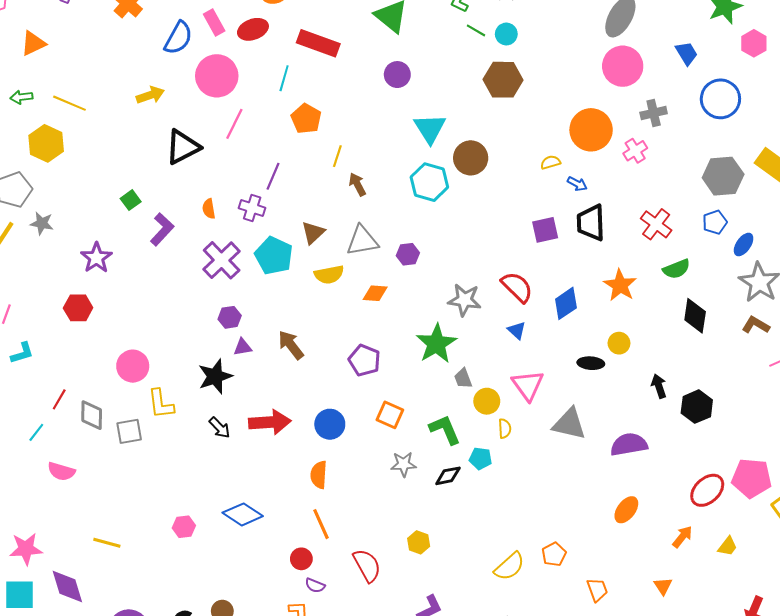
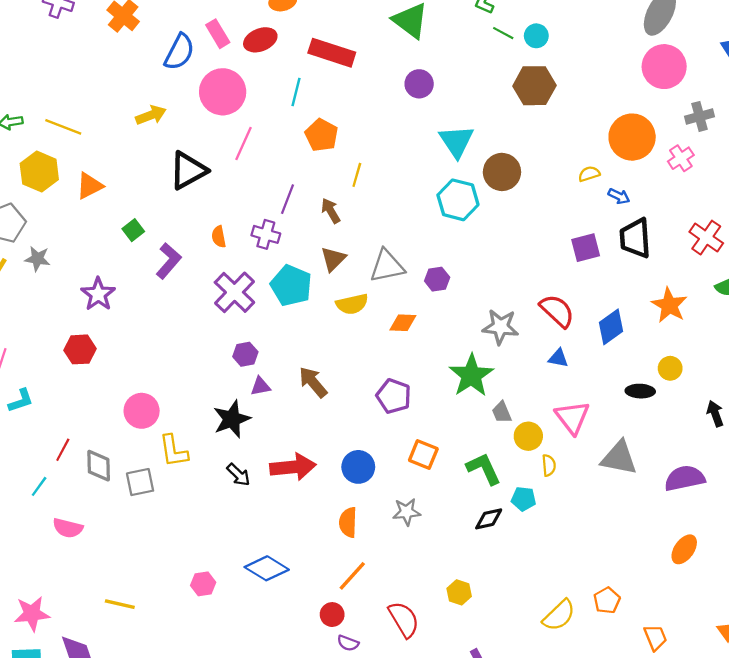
orange triangle: (33, 43) -> (90, 186), moved
brown arrow: (357, 184) -> (331, 211), moved
blue triangle: (517, 330) -> (558, 358), turned -30
gray star: (404, 464) -> (407, 512), moved
orange line: (321, 524) -> (352, 576), turned 68

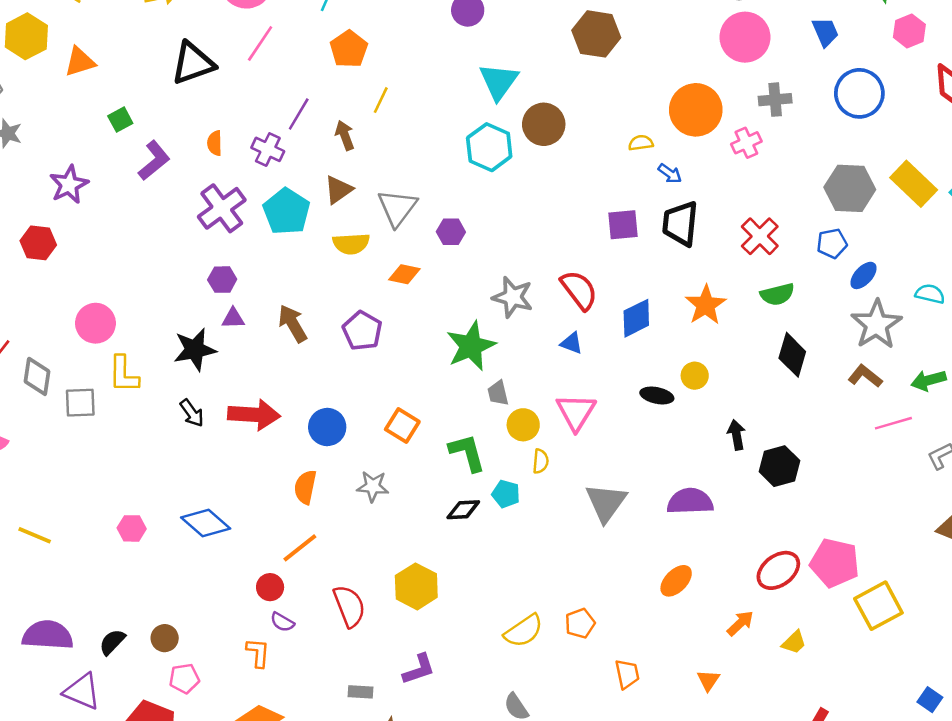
gray triangle: (387, 266) -> (397, 208), turned -51
purple pentagon: (394, 396) -> (362, 331), moved
gray triangle: (619, 458) -> (606, 502), moved, turned 45
yellow hexagon: (459, 592) -> (416, 586), size x1.6

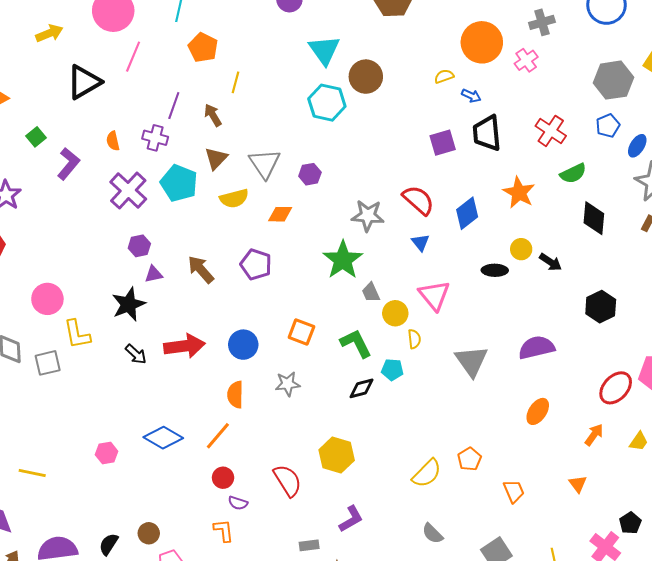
blue triangle: (572, 343) -> (421, 242), turned 42
black arrow: (736, 435) -> (551, 262), moved, turned 145
orange line: (300, 548) -> (218, 436), moved

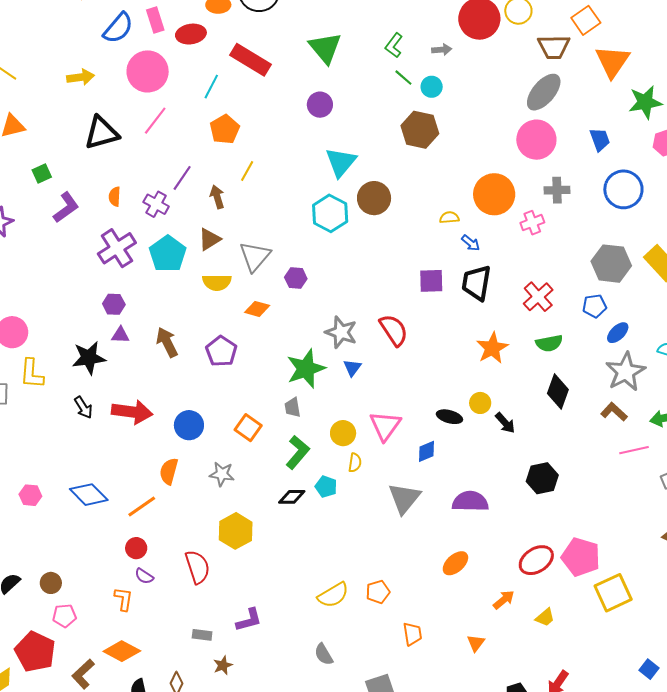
blue diamond: (467, 213) -> (427, 451), moved, size x0.7
blue triangle: (421, 242) -> (352, 368), moved
gray trapezoid: (371, 292) -> (293, 407), moved
green L-shape: (356, 343) -> (298, 452), turned 52
yellow hexagon: (337, 455) -> (236, 531), moved

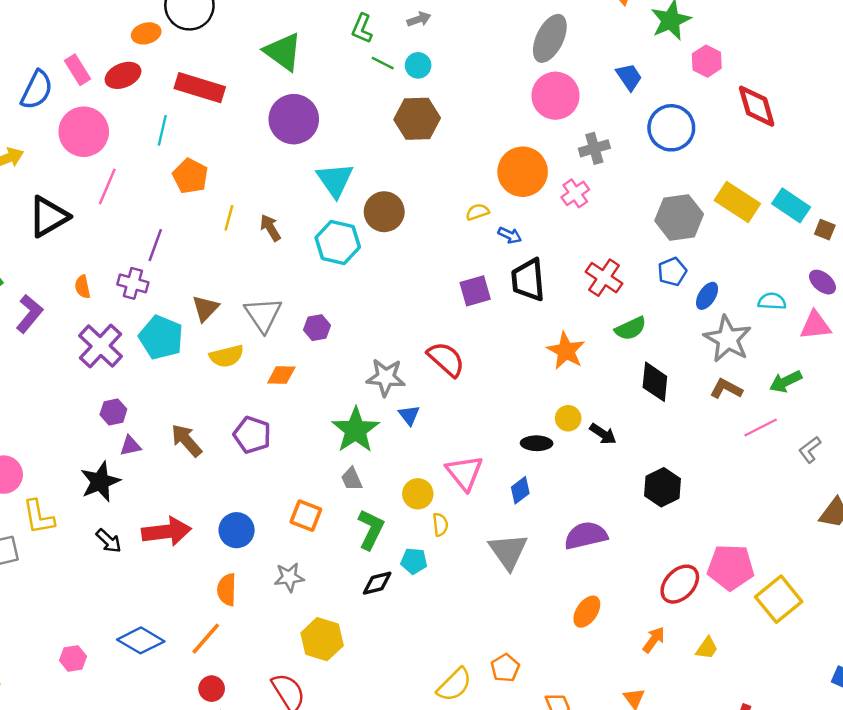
purple circle: (320, 105) -> (294, 119), size x1.6
brown arrow: (217, 197) -> (270, 228), moved

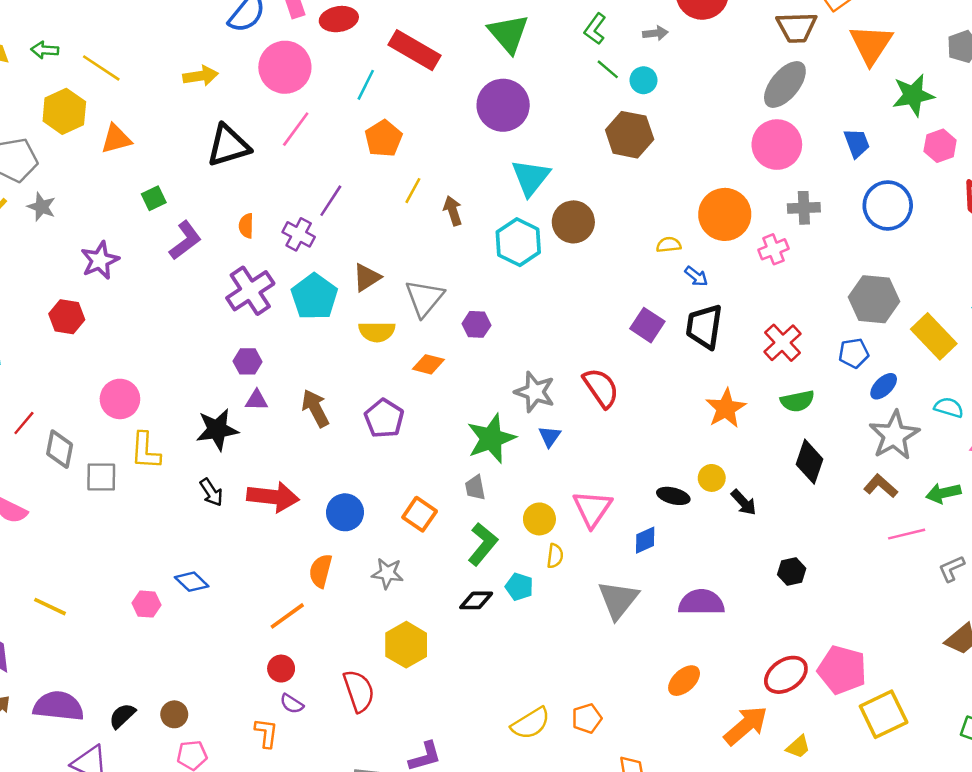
yellow rectangle: (737, 202) -> (934, 336), moved
purple square: (475, 291) -> (647, 325), turned 36
black hexagon: (663, 487) -> (792, 571), size x0.7
blue diamond: (141, 640) -> (192, 582), moved, size x0.7
orange arrow: (654, 640) -> (746, 726), size x1.6

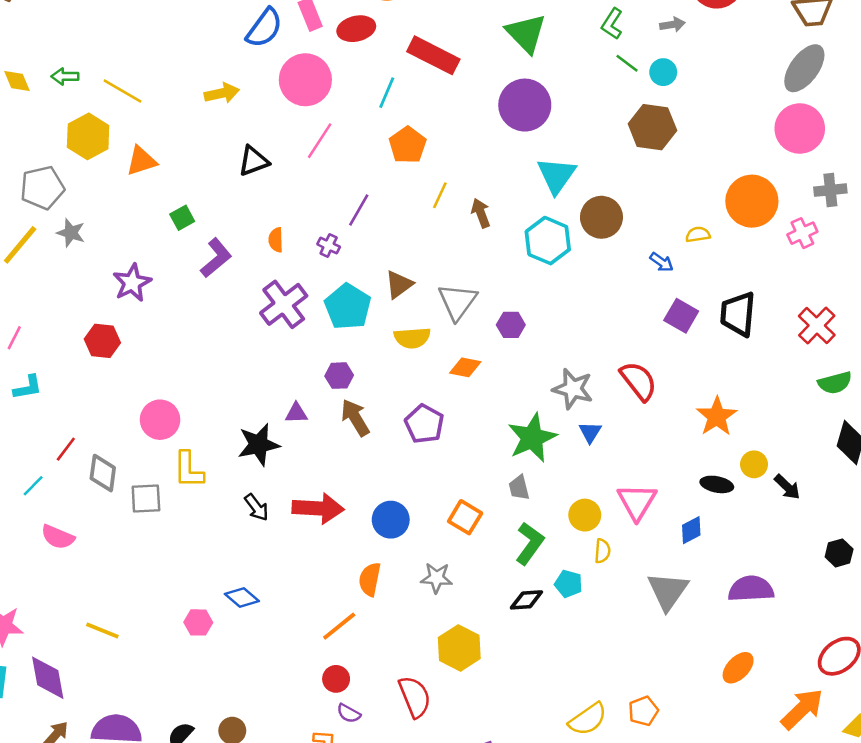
black triangle: (228, 146) -> (253, 161), size x0.7
purple cross: (299, 234) -> (329, 246), size x0.7
blue arrow: (696, 276) -> (662, 262), moved
purple hexagon: (248, 361) -> (339, 376), moved
orange star: (726, 408) -> (717, 416), moved

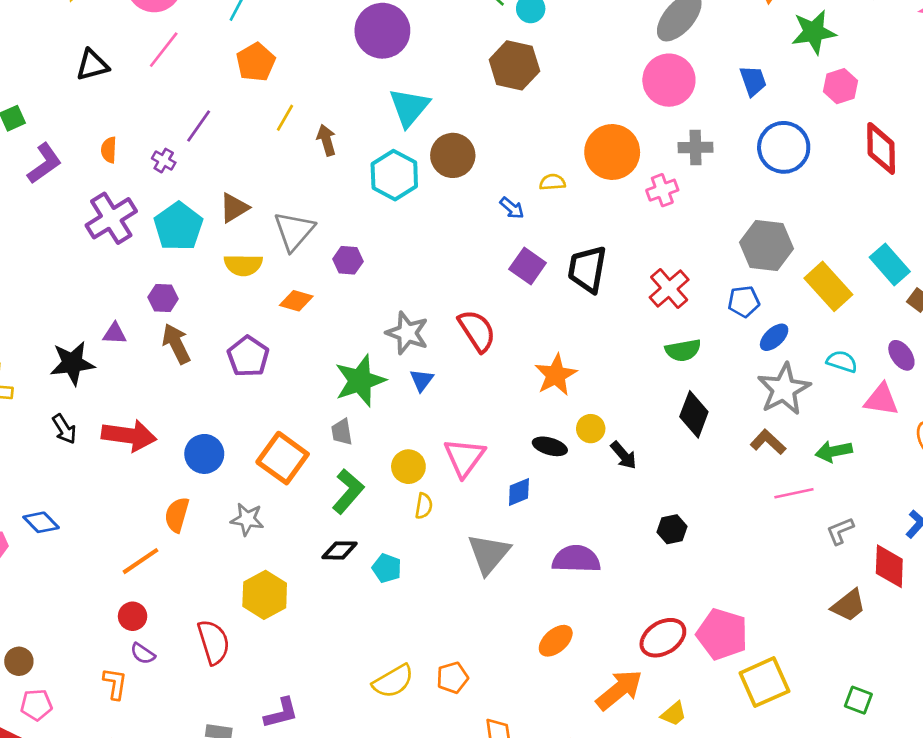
orange square: (465, 517) -> (283, 458), size x1.4
cyan pentagon: (569, 584) -> (387, 568), moved

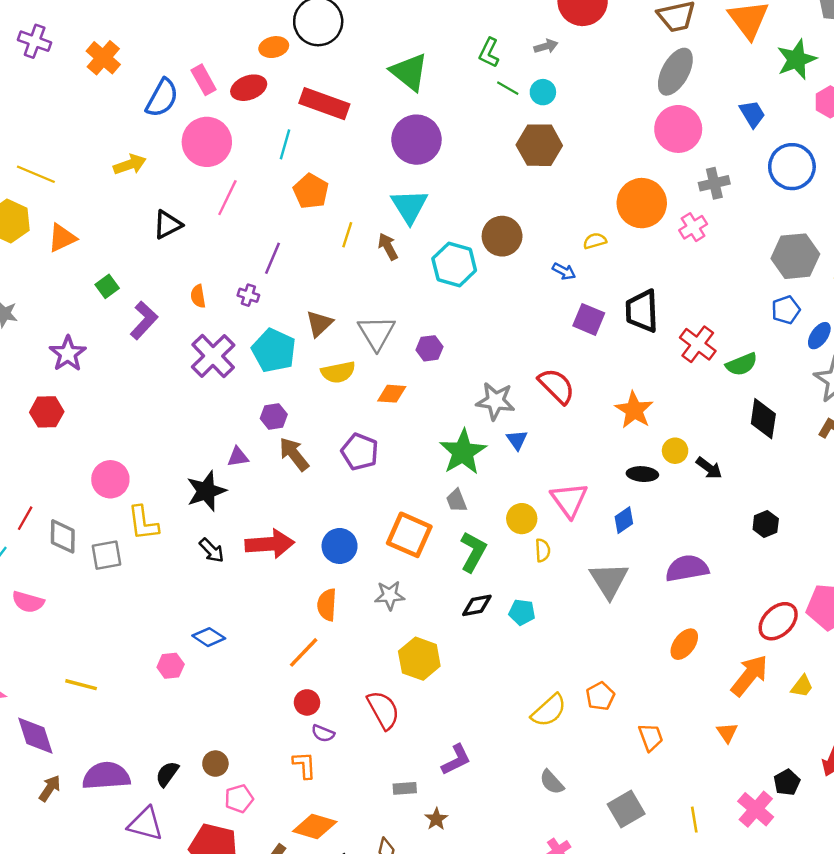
cyan triangle: (409, 107) -> (409, 206), moved
red cross: (669, 288) -> (698, 344), moved

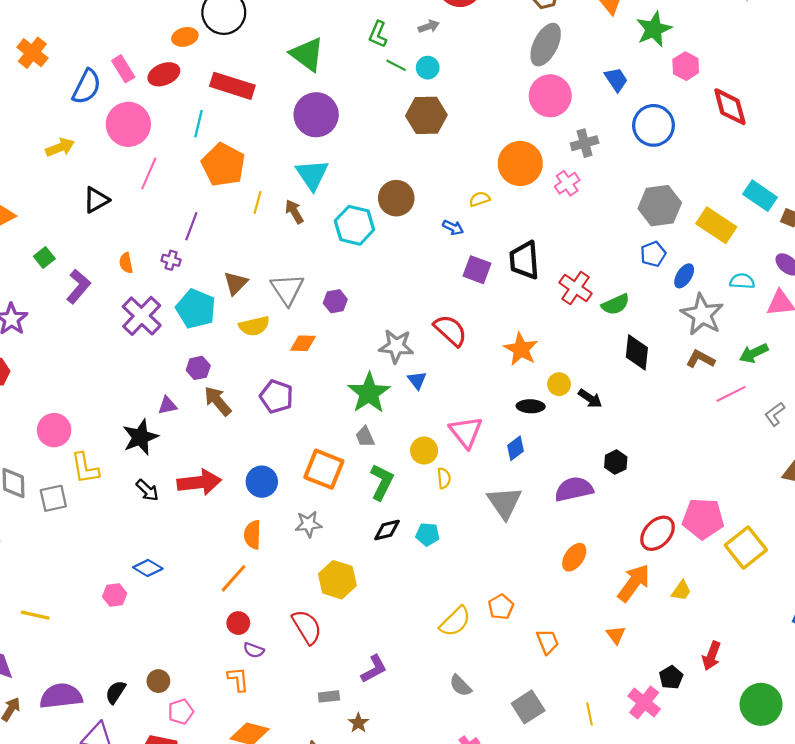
orange pentagon: (311, 191) -> (223, 165), size x1.4
black hexagon: (766, 524) -> (616, 462), moved

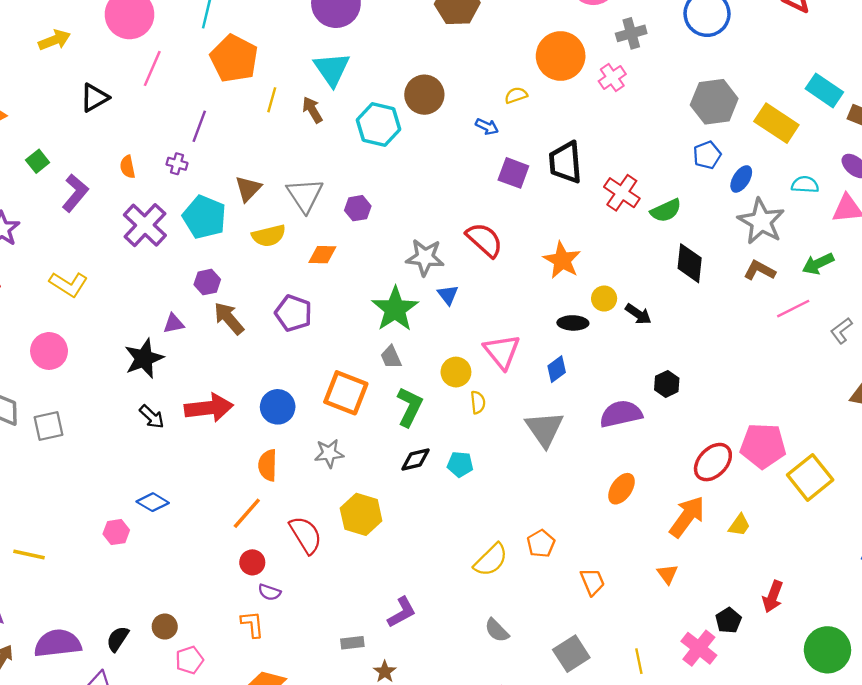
yellow L-shape: (85, 468) -> (68, 284), moved, turned -48
red semicircle: (307, 627) -> (306, 535), moved

